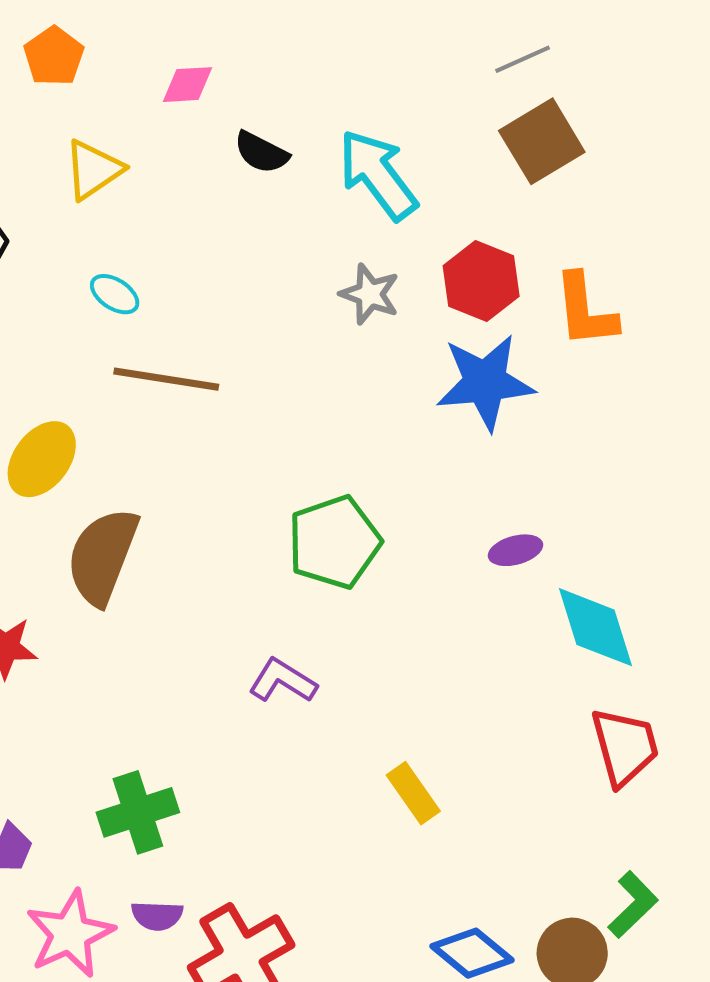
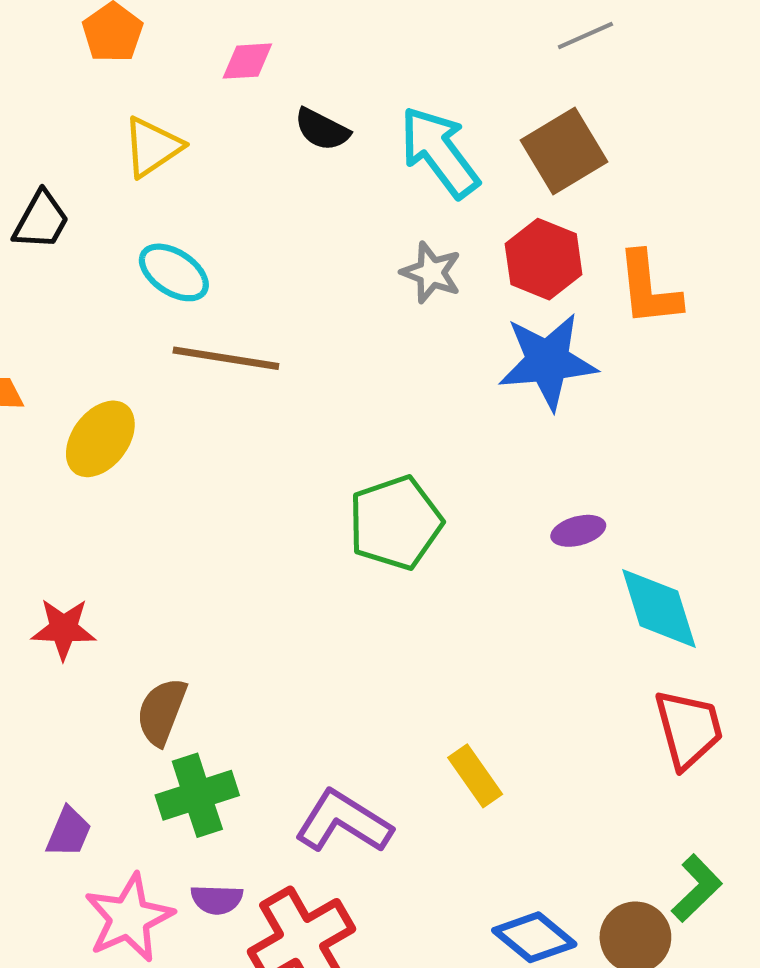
brown square: (542, 141) -> (564, 151), moved
cyan ellipse: (115, 294) -> (174, 272), size x1.4
brown semicircle: (102, 556) -> (162, 712), moved, size x0.7
purple L-shape: (283, 681) -> (343, 822), moved, size x1.4

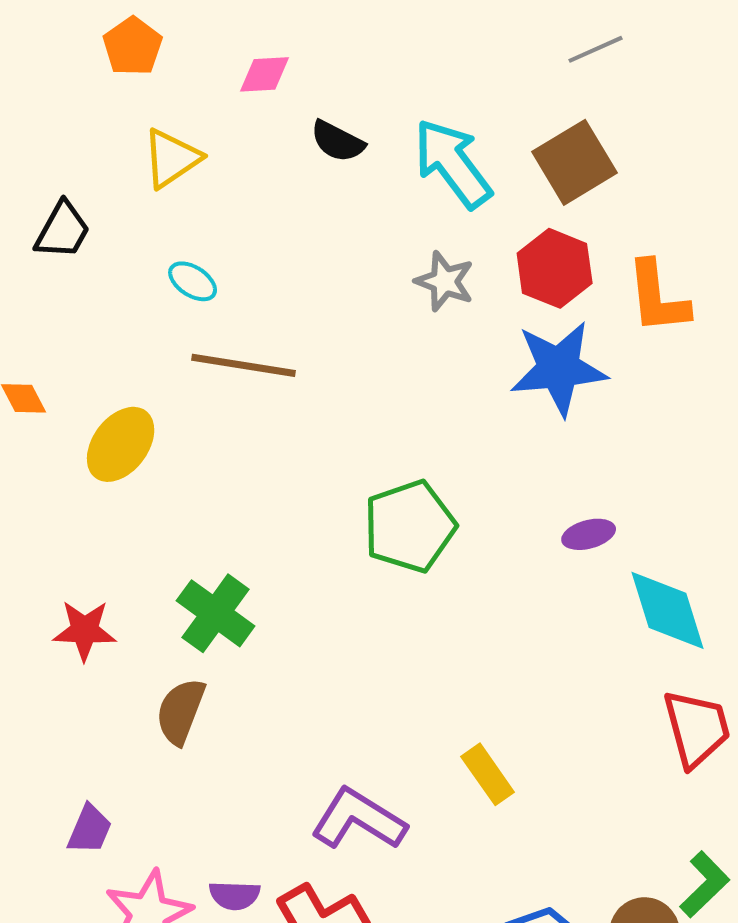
cyan ellipse: (174, 272) -> (193, 281), size x0.7
green cross: (197, 795) -> (216, 613), moved, turned -36

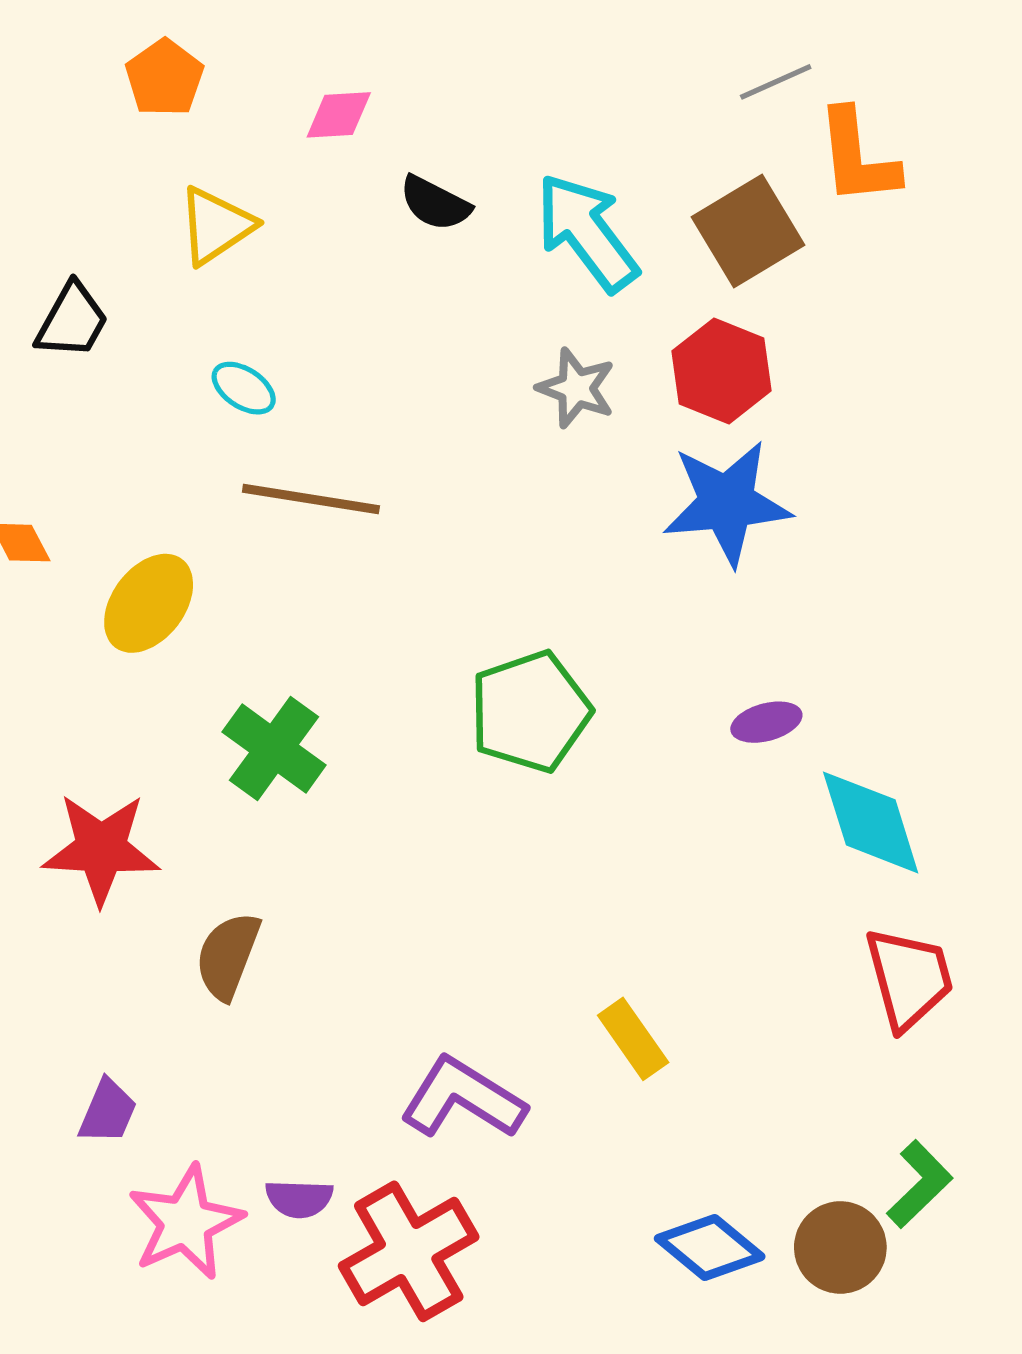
orange L-shape: (658, 297) -> (857, 157), moved
green cross: (216, 613) -> (274, 748), moved
red star: (85, 630) -> (101, 849), size x1.4

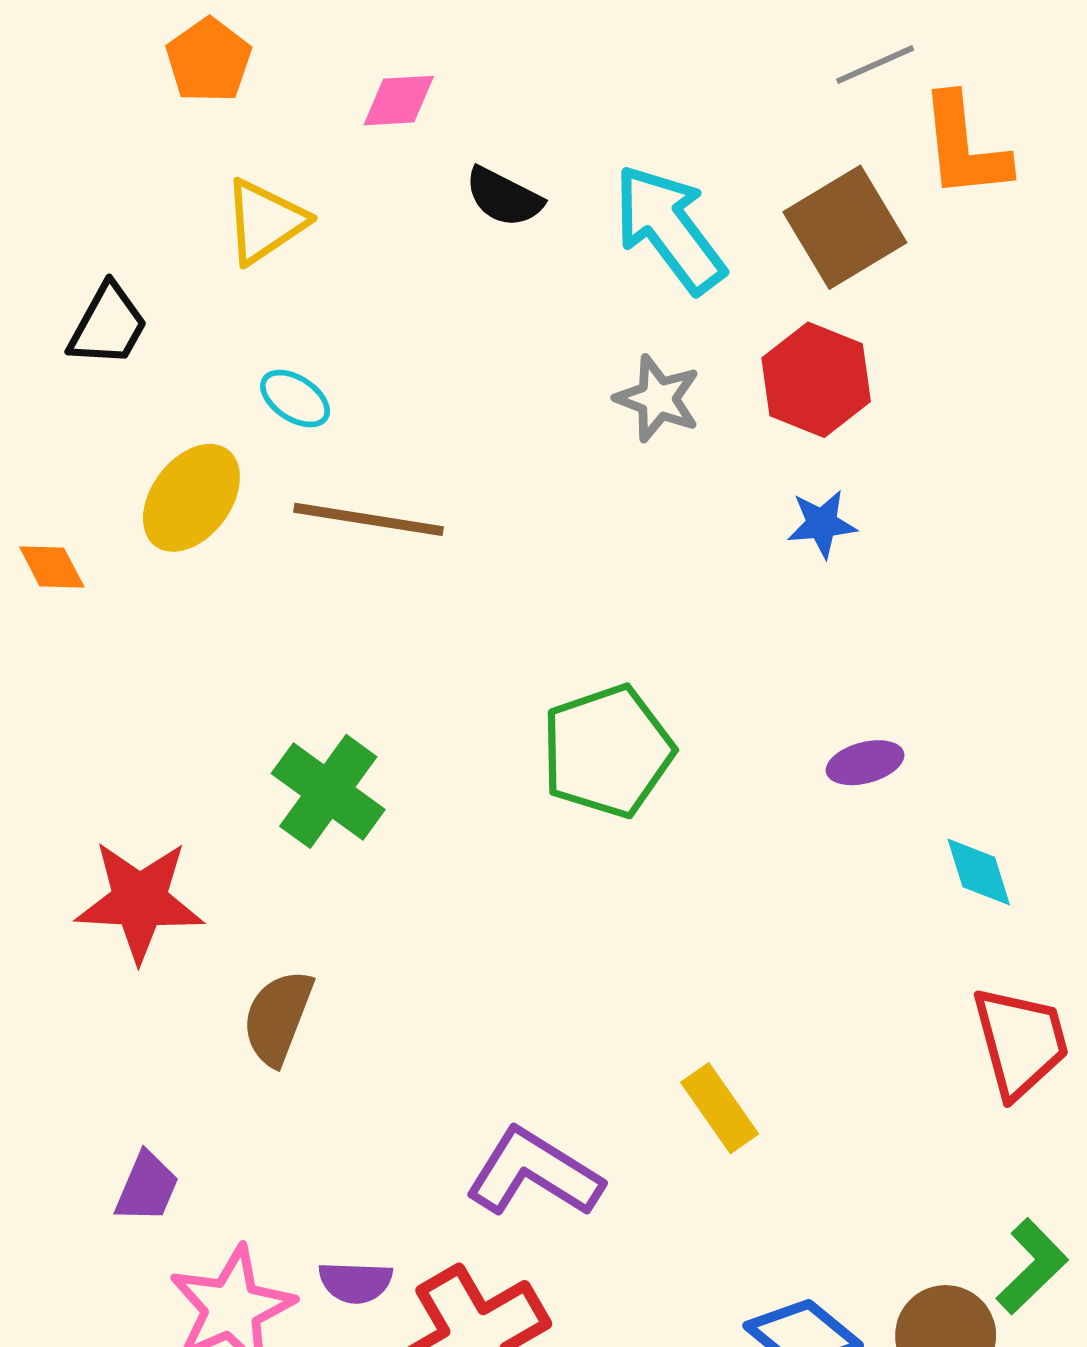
blue star: (727, 503) -> (822, 524), size x0.5
yellow ellipse: (149, 603) -> (191, 498), moved
cyan diamond: (871, 822) -> (979, 872), size x0.6

